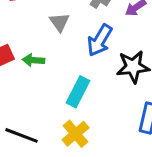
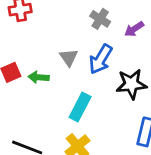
gray triangle: (59, 22) -> (69, 58), moved

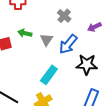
gray cross: (100, 19) -> (64, 16), moved
green arrow: (39, 77) -> (25, 33), moved

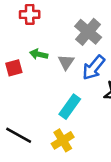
gray cross: (64, 16) -> (88, 32), size x1.5

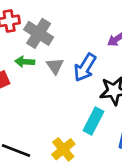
gray cross: (88, 32) -> (39, 33), moved
cyan rectangle: (70, 107) -> (93, 121), moved

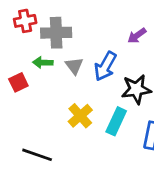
gray cross: (39, 33) -> (56, 33), turned -32
yellow cross: (63, 149) -> (80, 116), moved

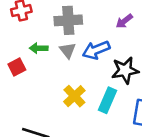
gray cross: (56, 33) -> (68, 20), moved
blue arrow: (105, 66) -> (96, 50), turned 40

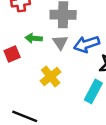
yellow cross: (74, 96) -> (51, 76), moved

